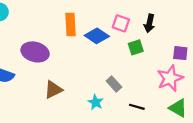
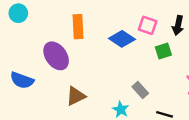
orange rectangle: (70, 24) -> (78, 27), moved
purple ellipse: (35, 52) -> (56, 56), turned 40

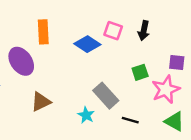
green square: (163, 51) -> (140, 72), moved
gray rectangle: (140, 90) -> (106, 96), size x1.5

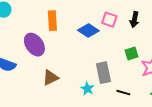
gray rectangle: (106, 96) -> (103, 73), turned 30

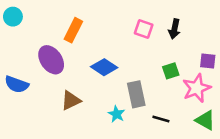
orange rectangle: (52, 21) -> (73, 30), turned 30
blue diamond: (88, 31) -> (104, 67), moved

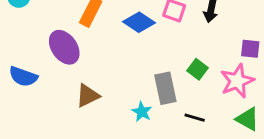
blue diamond: (104, 67) -> (139, 22), moved
green square: (171, 71) -> (198, 69), moved, turned -35

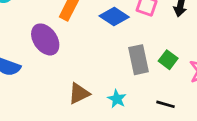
gray rectangle: (165, 88) -> (138, 60), moved
brown triangle: (88, 96) -> (79, 94), moved

